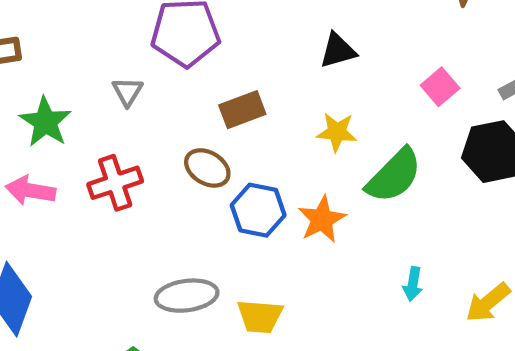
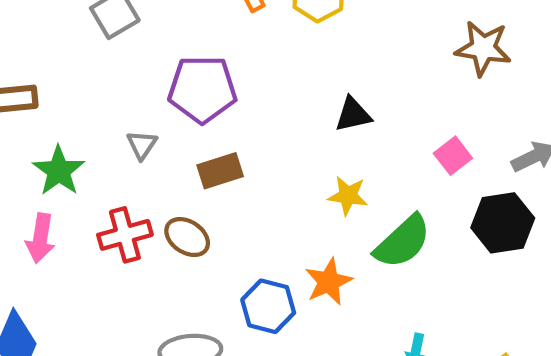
brown rectangle: (242, 110) -> (220, 171), moved
brown ellipse: (207, 168) -> (187, 237), moved
pink arrow: (30, 191) -> (40, 238), turned -93
blue hexagon: (258, 210) -> (268, 306), moved

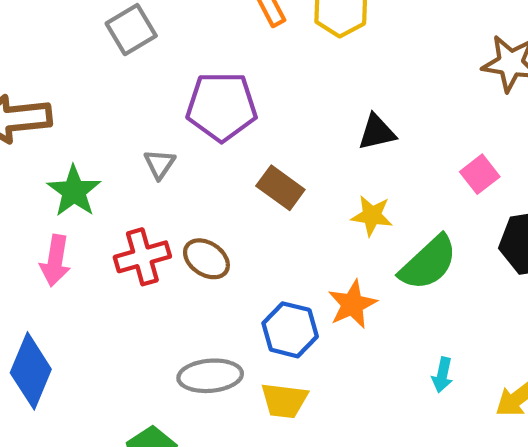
brown rectangle: (220, 171) -> (280, 188), moved, turned 54

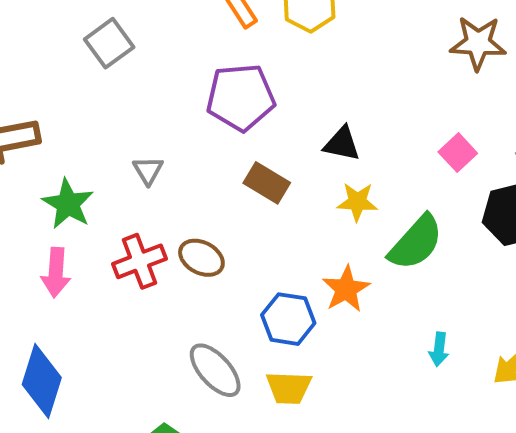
purple pentagon: (222, 107) -> (241, 97), moved
black triangle: (377, 132) -> (342, 144), moved, turned 30
gray ellipse: (210, 376) -> (215, 370), turned 58

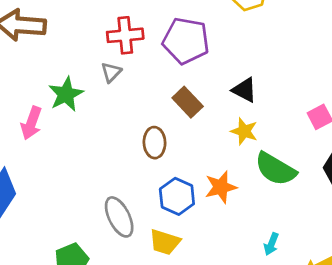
green star: (68, 204) -> (66, 94), moved
green semicircle: (416, 243) -> (275, 169), turned 63
brown ellipse: (201, 258) -> (155, 143), moved, turned 44
red cross: (140, 261) -> (125, 35), moved

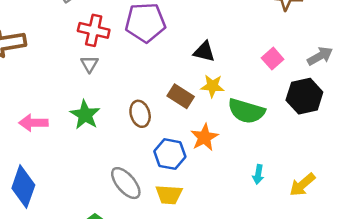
red cross: (125, 35) -> (94, 30), turned 32
green star: (66, 94) -> (85, 115), moved
brown rectangle: (188, 102) -> (181, 96), moved
pink arrow: (31, 123) -> (33, 123), turned 84

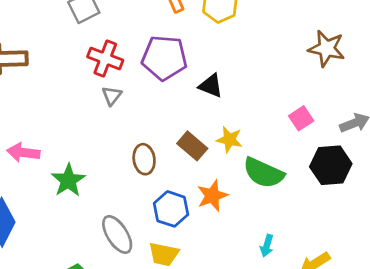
black triangle: (204, 52) -> (211, 86), moved
gray triangle: (89, 64) -> (112, 96), moved
green star: (85, 115) -> (68, 180), moved

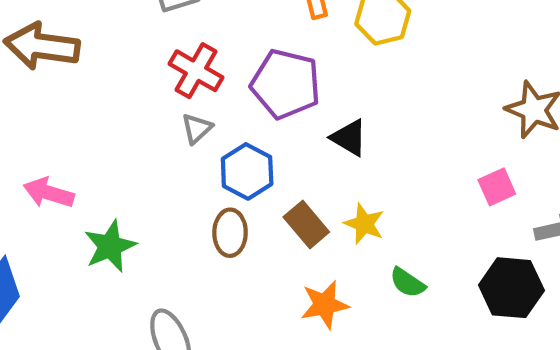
pink square: (301, 118) -> (497, 187), moved
green semicircle: (263, 173) -> (408, 283), size x0.6
blue hexagon: (171, 209) -> (247, 171), moved

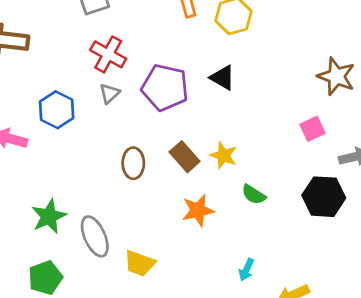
purple pentagon: (286, 84) -> (165, 88), moved
black triangle: (349, 138) -> (223, 78), moved
blue hexagon: (247, 171) -> (57, 110), moved
green star: (110, 246) -> (49, 216), moved

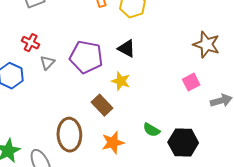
red cross: (108, 54) -> (31, 43), moved, size x0.7
yellow star: (224, 155) -> (121, 81), moved
brown ellipse: (133, 163) -> (69, 135), moved, size x1.5
black hexagon: (324, 197) -> (183, 143), moved

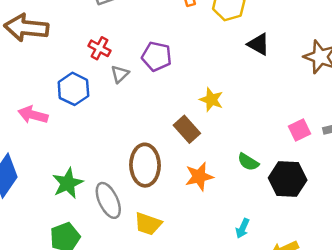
black triangle: (127, 49) -> (259, 44), moved
purple pentagon: (86, 57) -> (157, 56), moved, size x0.7
pink square: (191, 82) -> (300, 130), moved

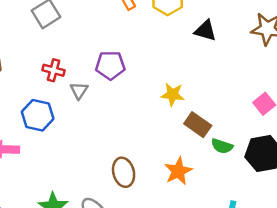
brown rectangle: (187, 129) -> (198, 125), moved
brown ellipse: (145, 165) -> (124, 172), size x0.7

